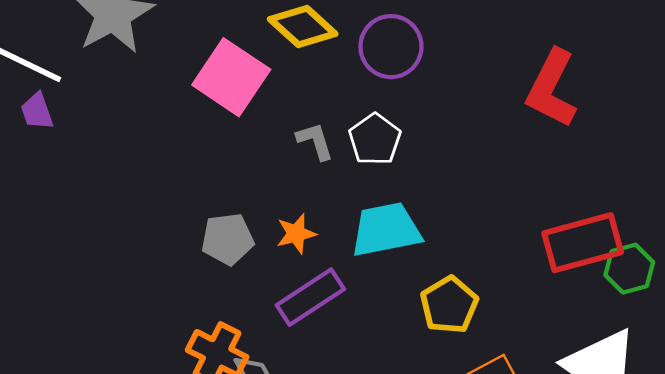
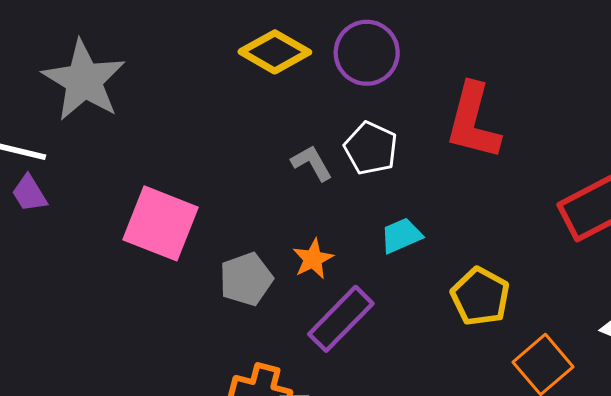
pink square: (231, 77) -> (161, 223), moved
red L-shape: (552, 89) -> (473, 121), moved
cyan trapezoid: (386, 230) -> (401, 236), size x0.6

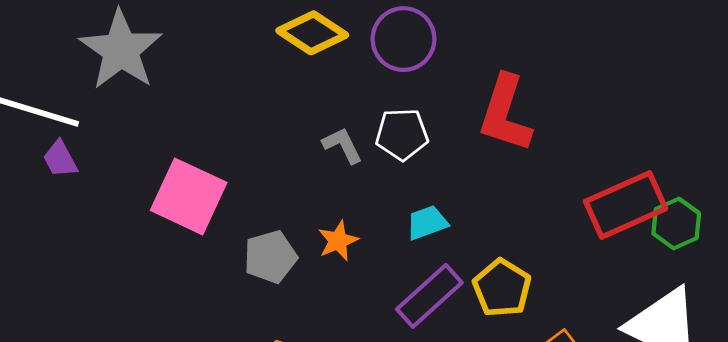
white pentagon: (371, 148) -> (402, 134), turned -30
purple rectangle: (341, 319) -> (429, 296), moved

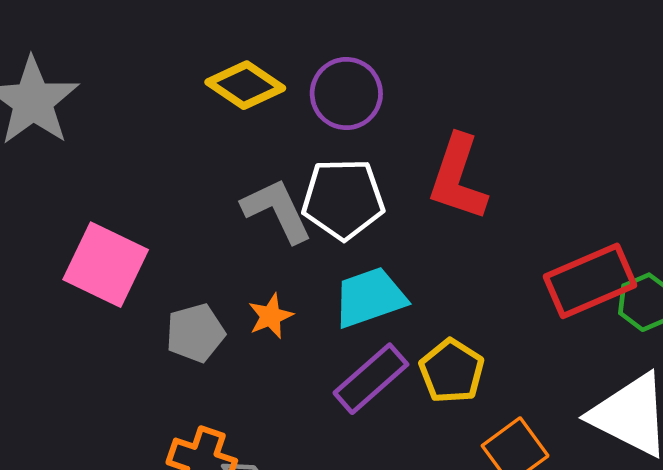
white pentagon: (402, 134) -> (343, 199), size x1.4
gray L-shape: (342, 145) -> (277, 210), size x1.6
cyan trapezoid: (427, 223) -> (370, 297), size x1.6

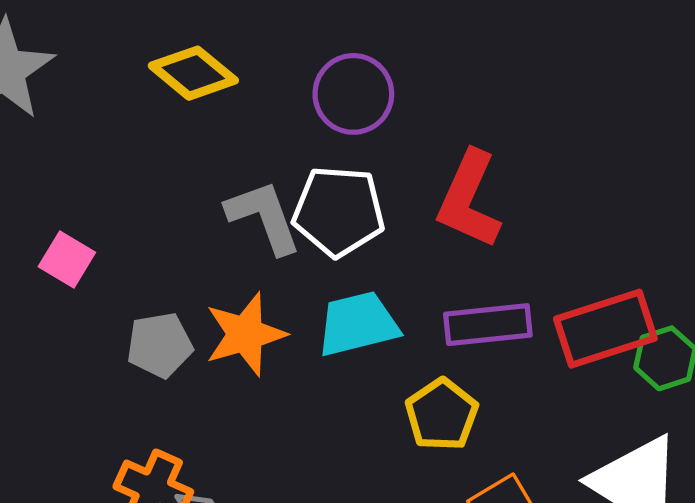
yellow diamond: (245, 85) -> (193, 73), moved
pink square: (106, 265) -> (67, 259), size x0.6
orange star: (271, 316) -> (245, 334), size x1.6
purple rectangle: (371, 379) -> (488, 325), moved, turned 30

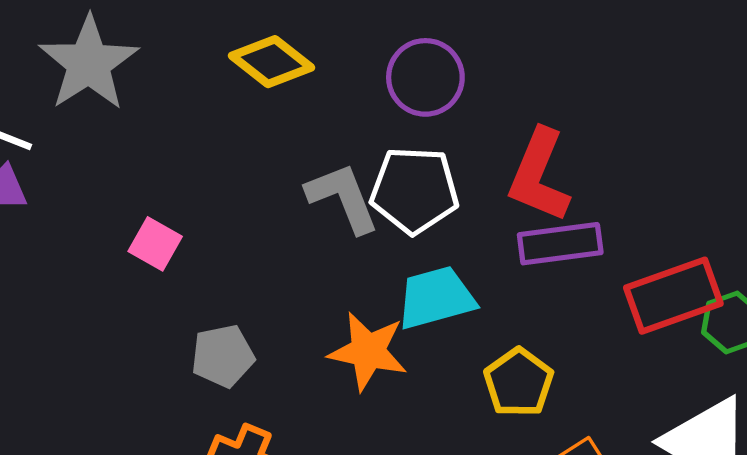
purple rectangle: (488, 325) -> (560, 244), moved
orange star: (245, 334) -> (368, 351), moved, turned 30
gray pentagon: (160, 345) -> (223, 356), moved

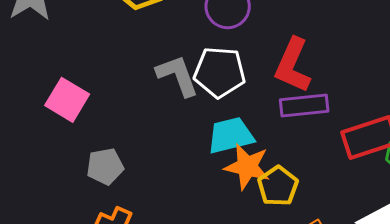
pink square: (155, 244) -> (67, 100), size x1.4
orange star: (368, 351) -> (247, 167), moved

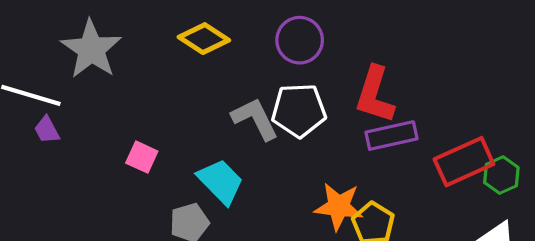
pink square: (67, 100) -> (142, 157), size x0.7
cyan trapezoid: (231, 135) -> (221, 181), moved, turned 66

